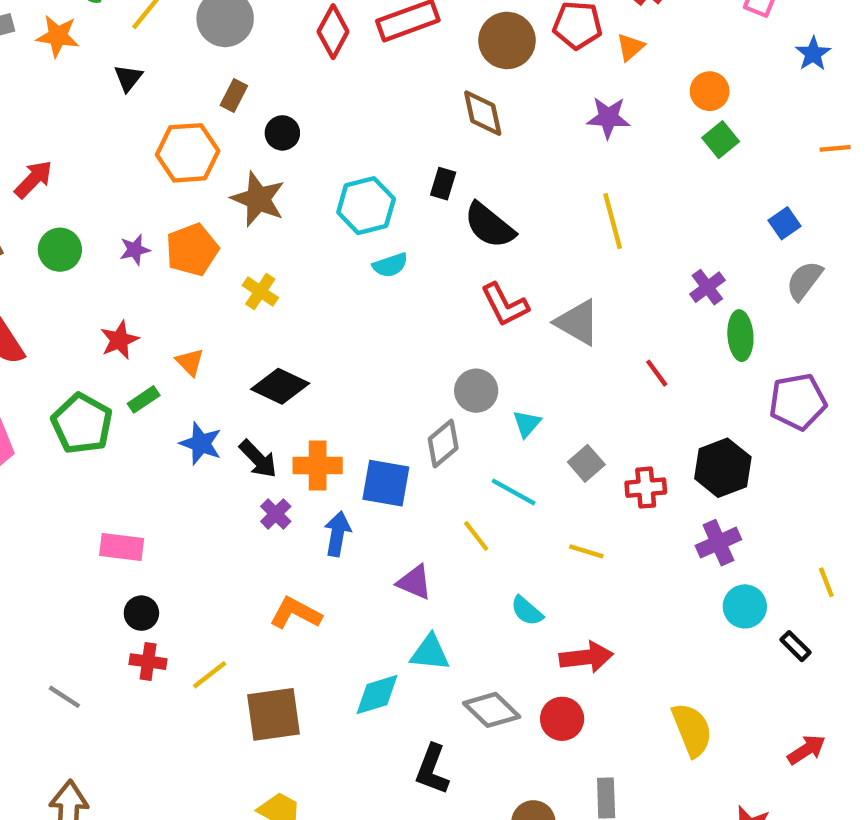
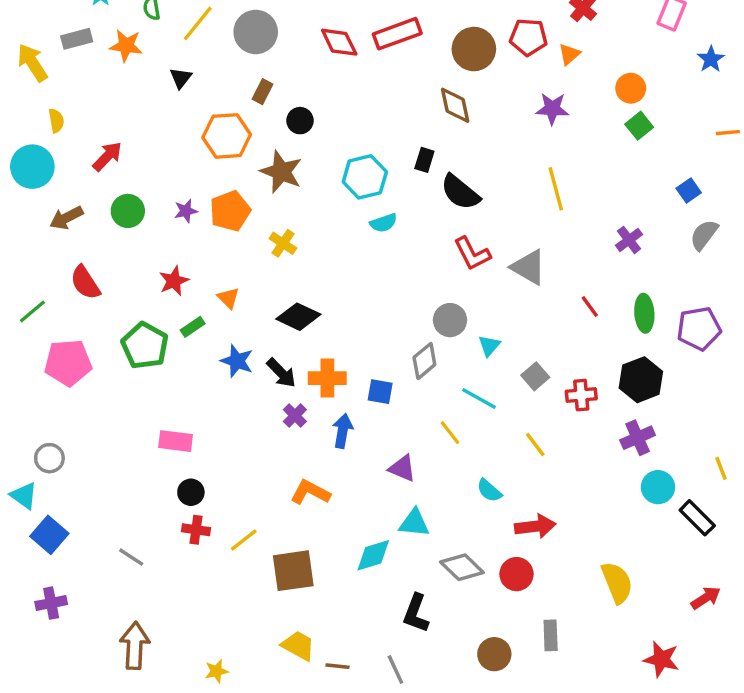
red diamond: (333, 32) -> (339, 42), turned -54
green ellipse: (740, 336) -> (644, 313), moved
blue square: (386, 483) -> (380, 392), size x0.7
yellow line: (586, 551) -> (535, 445), turned 36
black rectangle: (795, 646) -> (697, 518), size x1.5

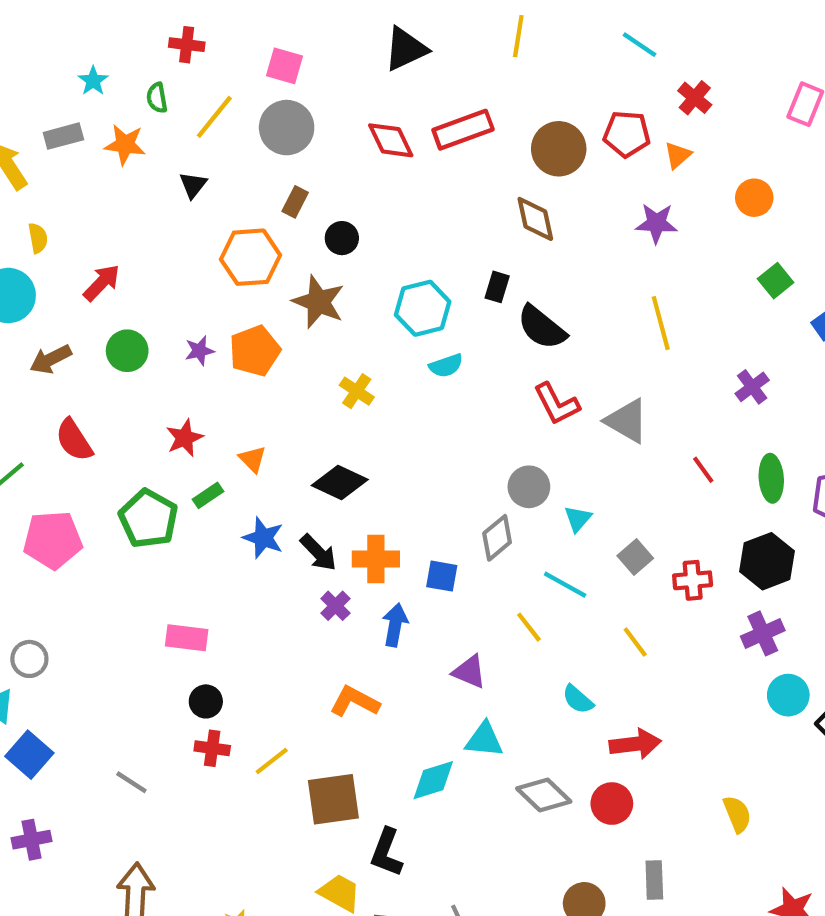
green square: (639, 126) -> (776, 281), moved
yellow cross: (283, 243) -> (357, 391), moved
yellow semicircle: (617, 583) -> (737, 814), size x0.7
black L-shape: (416, 613) -> (387, 852), moved

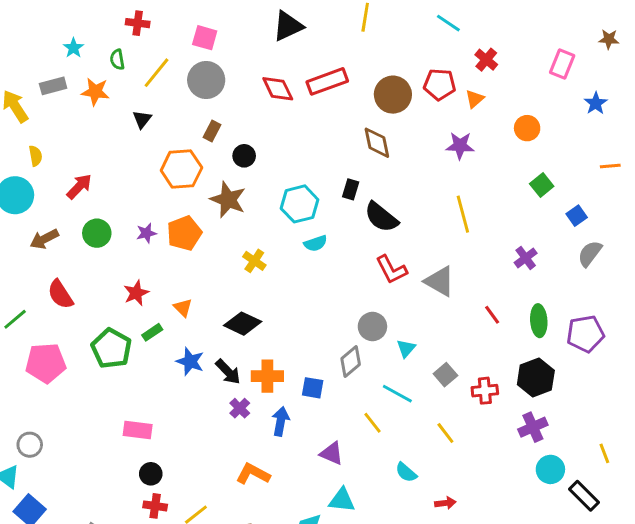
red arrow: (635, 744) -> (445, 503), size x0.6

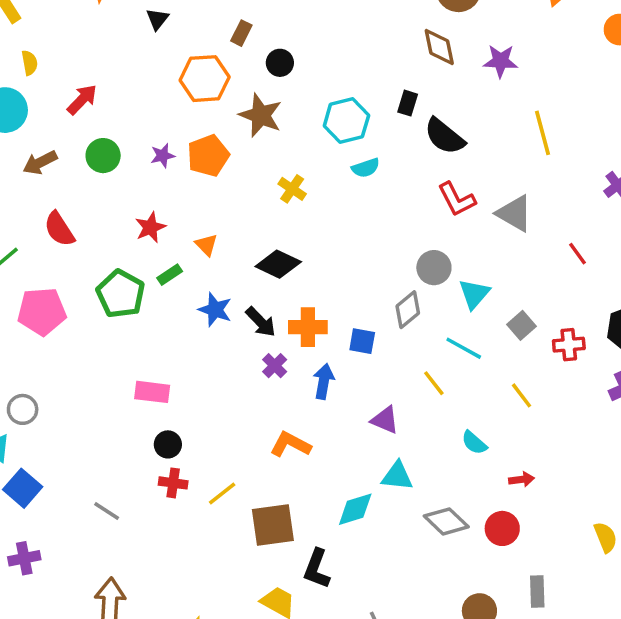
purple star: (460, 146) -> (500, 61), moved
cyan triangle: (406, 348) -> (474, 294), size x1.4

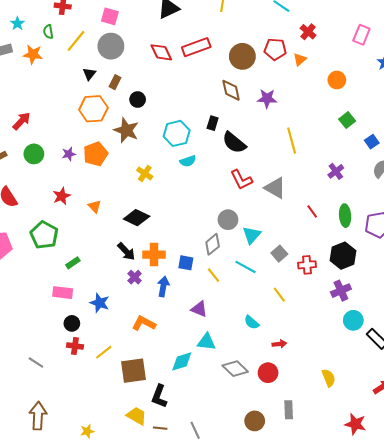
black triangle: (157, 19) -> (89, 74), moved
green rectangle: (170, 275) -> (73, 263), moved
blue star: (215, 310) -> (100, 303), moved
yellow line: (434, 383) -> (214, 275), moved

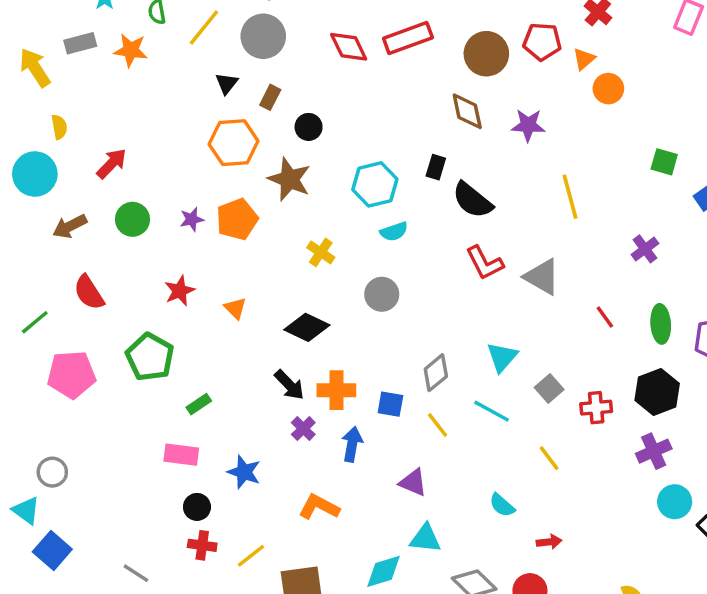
orange circle: (337, 80) -> (608, 89), moved
green square: (347, 120) -> (664, 162), turned -35
gray circle: (228, 220) -> (382, 294), moved

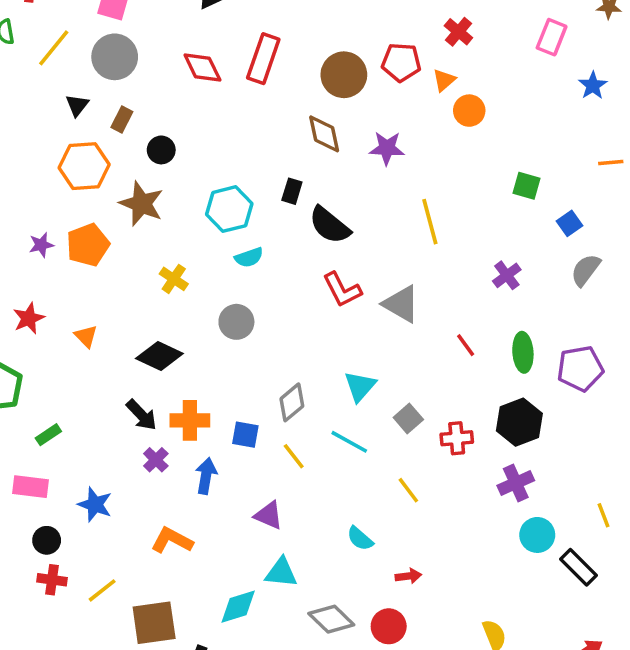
red rectangle: (408, 38) -> (263, 59), turned -51

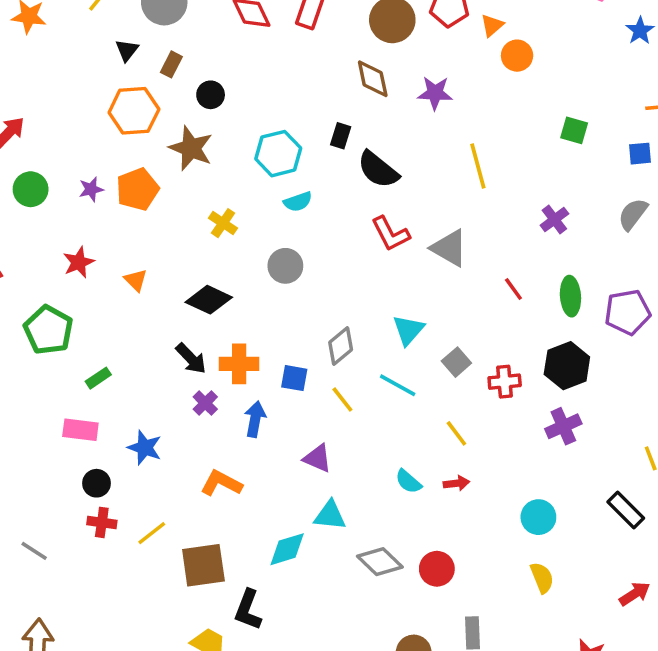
blue square: (569, 223) -> (640, 154), moved, turned 30
cyan circle: (537, 535) -> (538, 517), moved
red arrow: (408, 576) -> (456, 483), moved

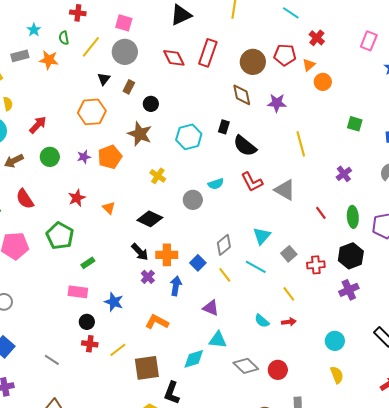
orange hexagon: (134, 111) -> (92, 112), moved
cyan semicircle: (298, 202) -> (216, 184), moved
blue square: (294, 378) -> (198, 263), turned 35

